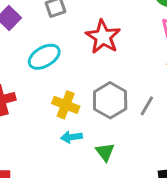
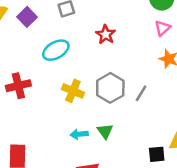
red star: (103, 37) -> (106, 35), size x0.7
cyan arrow: (72, 137) -> (79, 134), moved

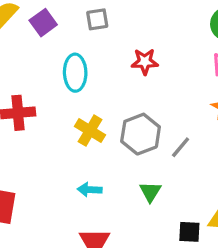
red star: (106, 35) -> (145, 62), turned 30
cyan ellipse: (56, 50) -> (75, 73), turned -70
green triangle: (105, 131) -> (150, 192), moved

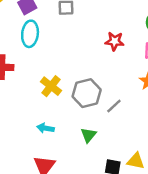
red star: (145, 62) -> (115, 41), moved
cyan ellipse: (75, 73) -> (30, 34), moved

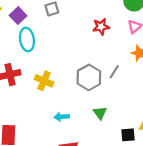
yellow cross: (51, 86) -> (44, 81), moved
gray line: (114, 106) -> (114, 72), moved

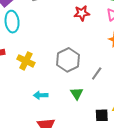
gray line: (114, 72) -> (97, 73), moved

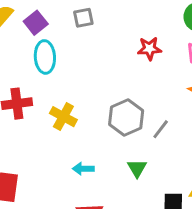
gray line: (97, 73) -> (161, 129), moved

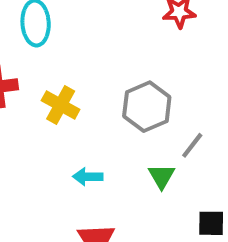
gray line: (161, 129) -> (192, 145), moved

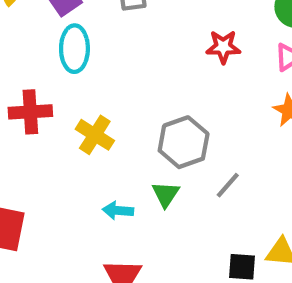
green triangle: (162, 176) -> (166, 194), moved

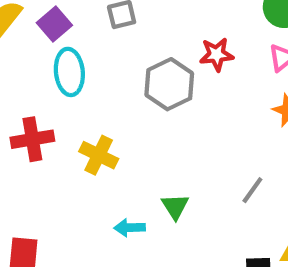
gray hexagon: (184, 142) -> (169, 84), moved
gray line: (228, 185) -> (252, 190), moved

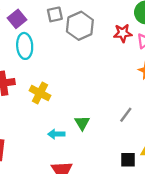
red star: (216, 54) -> (123, 33), moved
gray hexagon: (169, 84) -> (80, 26), moved

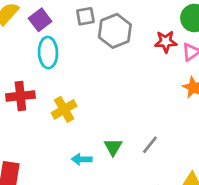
yellow cross: (40, 93) -> (64, 109), turned 30
gray line: (126, 115) -> (150, 145), moved

